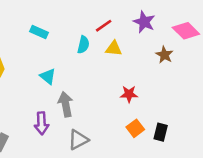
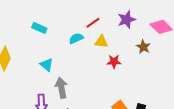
purple star: (144, 22) -> (127, 20), turned 30
cyan semicircle: (83, 45) -> (76, 38), turned -128
red star: (129, 94) -> (114, 62), moved

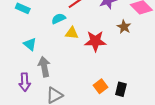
yellow triangle: (101, 42) -> (72, 33), moved
red star: (114, 62) -> (95, 41), size x1.5

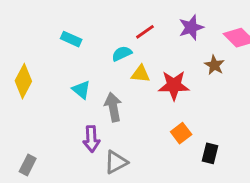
gray arrow: (44, 67) -> (113, 107), moved
purple arrow: (25, 82) -> (91, 139), moved
orange square: (100, 86) -> (181, 133), moved

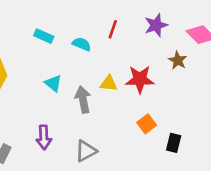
red line: (145, 32) -> (113, 29), turned -36
cyan semicircle: (122, 54) -> (82, 44), moved, turned 48
yellow triangle: (141, 74) -> (109, 83), moved
purple arrow: (91, 139) -> (44, 137), moved

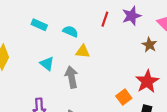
red line: (113, 29) -> (105, 19), moved
red star: (140, 79) -> (147, 81), moved, turned -30
yellow triangle: (109, 83) -> (83, 51), moved

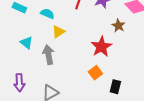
yellow triangle: (83, 51) -> (58, 32), turned -40
red star: (147, 81) -> (101, 47), moved

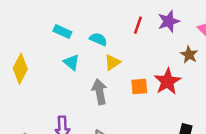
cyan triangle: (26, 43) -> (71, 62), moved
orange square: (95, 73) -> (139, 87), moved, turned 32

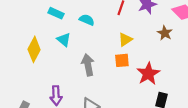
yellow triangle: (112, 62) -> (125, 40), moved
yellow diamond: (20, 69) -> (34, 49), moved
red star: (167, 81) -> (148, 74), moved

